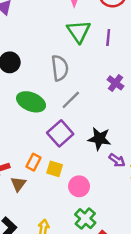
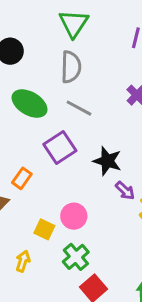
green triangle: (79, 31) -> (74, 23), moved
gray line: (71, 100) -> (79, 108), turned 65
yellow square: (55, 169) -> (44, 229), moved

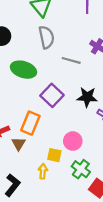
gray line: (79, 108) -> (71, 60), moved
orange rectangle: (22, 178) -> (30, 123), size x1.5
yellow arrow: (23, 261) -> (43, 171), moved

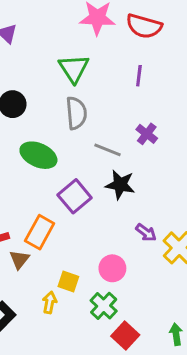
black star: (87, 97) -> (120, 185), moved
pink circle: (73, 141) -> (112, 268), moved

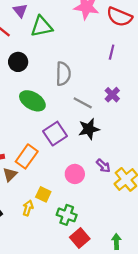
green triangle: (74, 68) -> (42, 26), moved, turned 45
black star: (120, 185) -> (89, 129), turned -30
pink circle: (112, 268) -> (75, 174), moved
green cross: (104, 306) -> (67, 215), turned -30

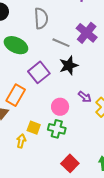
purple cross: (112, 95) -> (87, 33), size x1.5
green cross: (67, 215) -> (57, 129), moved

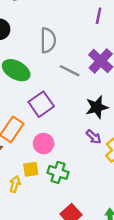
black star: (69, 65) -> (97, 107), moved
pink circle: (60, 107) -> (43, 143), moved
yellow square: (34, 128) -> (31, 169), turned -32

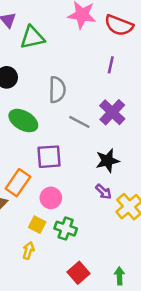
purple square: (41, 104) -> (49, 157), turned 30
yellow square: (31, 169) -> (37, 225), turned 35
yellow arrow: (15, 184) -> (28, 250), moved

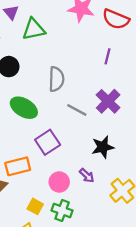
purple square: (49, 157) -> (48, 142), turned -30
orange rectangle: (18, 183) -> (18, 166), turned 40
purple arrow: (104, 192) -> (87, 176), moved
pink circle: (51, 198) -> (59, 182), moved

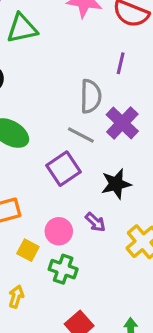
gray semicircle: (56, 79) -> (91, 96), moved
purple square: (48, 142) -> (63, 169), moved
yellow square: (35, 206) -> (28, 250), moved

